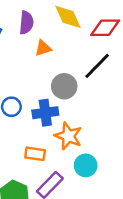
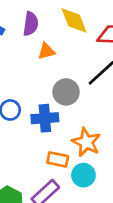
orange star: (68, 136) -> (86, 142), moved
orange rectangle: (35, 154) -> (58, 159), moved

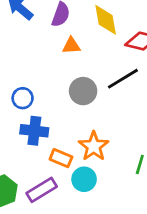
blue cross: (45, 118) -> (34, 131), moved

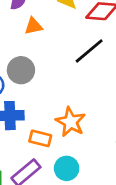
gray circle: (83, 91) -> (21, 70), moved
cyan circle: (84, 179) -> (67, 168), moved

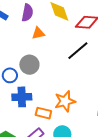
orange star: (71, 122) -> (65, 101), turned 30

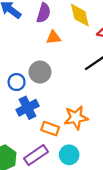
blue cross: (22, 97) -> (27, 108), turned -30

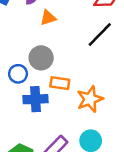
blue cross: (27, 108) -> (35, 99), turned 35
orange rectangle: (50, 129) -> (60, 83), moved

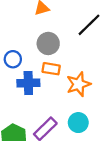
gray circle: (41, 58) -> (48, 43), moved

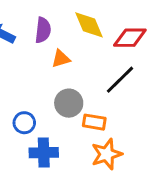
orange rectangle: (51, 69) -> (94, 122), moved

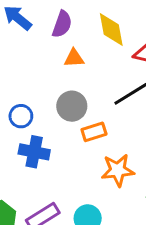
orange rectangle: (94, 122) -> (94, 132), turned -40
orange star: (107, 154) -> (118, 170), moved

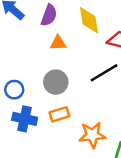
orange rectangle: (94, 132) -> (59, 114), moved

